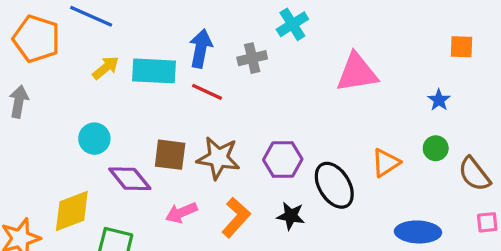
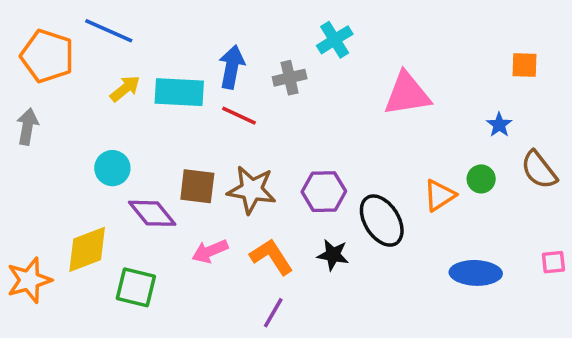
green circle: (436, 148) -> (481, 179), moved
brown semicircle: (474, 174) -> (539, 170), moved
orange L-shape: (236, 217) -> (271, 257), turned -75

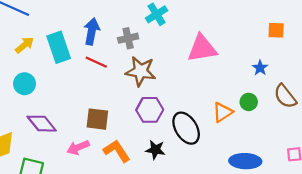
cyan rectangle: (179, 92) -> (59, 47), turned 68
cyan circle: (112, 168) -> (25, 84), moved
brown square: (197, 186) -> (97, 119), moved
brown star: (252, 190) -> (141, 71), moved

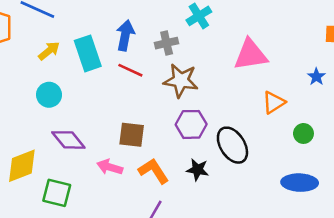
green circle: (249, 102) -> (303, 133), moved
orange triangle: (223, 112) -> (274, 102), moved
pink arrow: (78, 147) -> (110, 167), turned 40

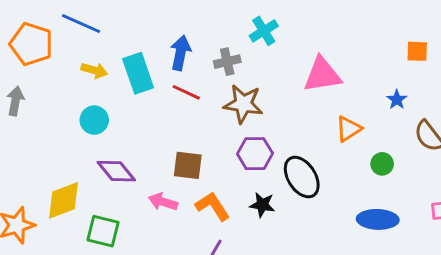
yellow arrow: (49, 51) -> (94, 70), turned 55

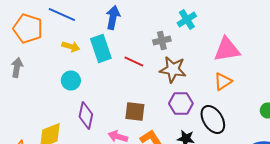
blue arrow: (180, 53) -> (113, 18), moved
orange triangle: (348, 129) -> (223, 82), moved
purple diamond: (116, 171) -> (86, 116), turned 52

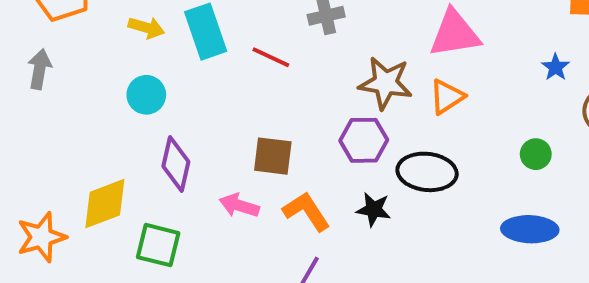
brown star: (173, 70) -> (385, 83), moved
black ellipse: (213, 120) -> (427, 172), turned -52

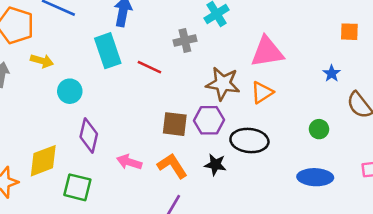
yellow arrow: (146, 28) -> (42, 61), moved
brown square: (273, 156) -> (175, 124), moved

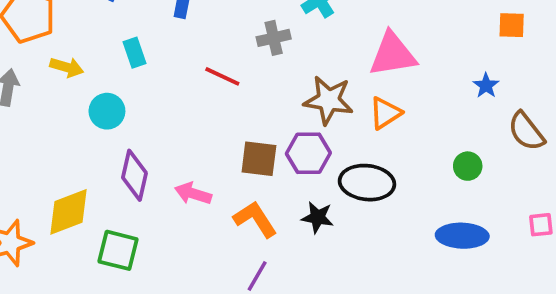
cyan rectangle: (108, 51) -> (134, 53), moved, size x0.6
pink arrow: (129, 162) -> (193, 194), moved

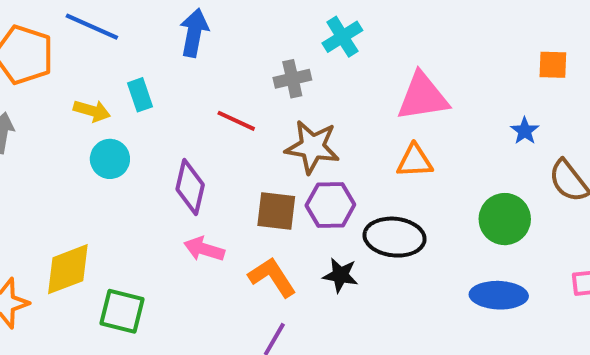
yellow arrow: (67, 67) -> (92, 111), moved
brown star: (329, 100) -> (312, 147), moved
orange triangle: (385, 113) -> (415, 161), turned 30
green circle: (468, 166) -> (505, 219), size x1.6
purple diamond: (134, 175) -> (190, 187), moved

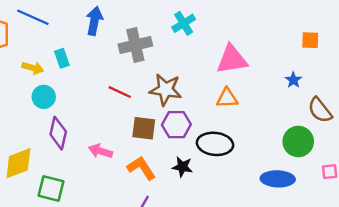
gray cross: (292, 79) -> (135, 45), moved, size x1.5
red line: (236, 121) -> (120, 92), moved
purple diamond: (190, 187) -> (58, 133), moved
green circle: (505, 219) -> (298, 141), moved

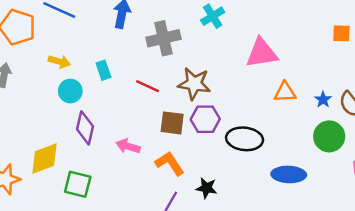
cyan rectangle: (62, 58) -> (103, 70), moved
blue star: (293, 80) -> (323, 100), moved
orange triangle: (227, 98) -> (285, 92), moved
black star: (182, 167) -> (206, 188), moved
blue ellipse: (278, 179) -> (289, 174), moved

